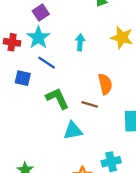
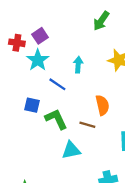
red cross: (12, 42) -> (17, 43), moved
blue line: (47, 63) -> (57, 84), moved
blue square: (23, 78) -> (32, 105), moved

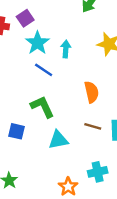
cyan star: (38, 60) -> (37, 43), moved
blue square: (32, 105) -> (17, 131), moved
brown line: (87, 125) -> (93, 126), moved

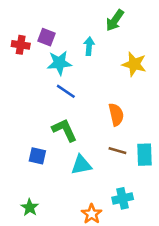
purple square: (25, 18) -> (46, 37), turned -35
cyan star: (37, 43) -> (59, 63), turned 30
cyan arrow: (66, 49) -> (89, 46), moved

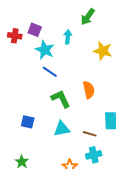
cyan star: (59, 63) -> (45, 50), turned 30
green L-shape: (65, 130) -> (61, 99), moved
brown line: (117, 151) -> (90, 134), moved

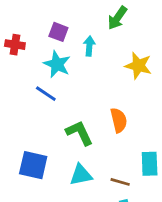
purple square: (35, 30) -> (58, 32), moved
blue line: (50, 72) -> (46, 94), moved
blue square: (28, 122) -> (33, 165), size x1.5

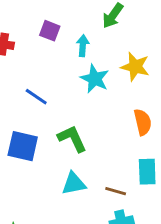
cyan star: (57, 64) -> (95, 79), moved
orange semicircle: (119, 120) -> (143, 122), moved
blue square: (33, 165) -> (23, 146), moved

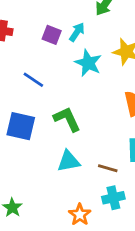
purple square: (50, 31) -> (52, 35), moved
cyan arrow: (83, 46) -> (77, 32), turned 30

